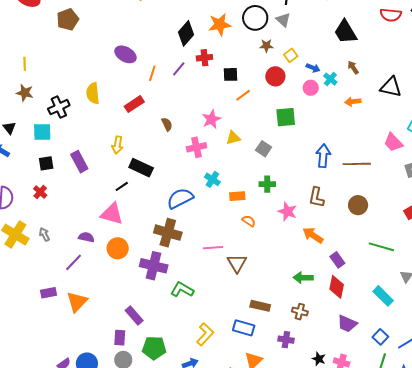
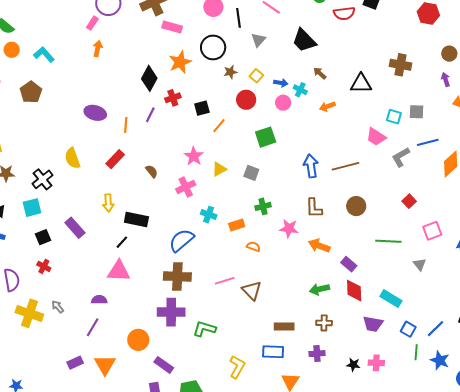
gray triangle: (283, 20) -> (258, 40), moved, turned 42
orange circle: (118, 248) -> (138, 340), moved
cyan rectangle: (383, 296) -> (391, 299), moved

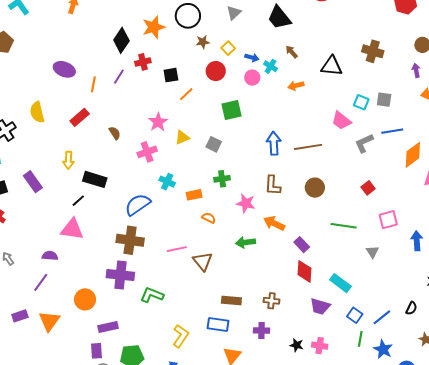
green arrow: (319, 289) -> (245, 242), moved
purple rectangle: (164, 365) -> (108, 327), turned -54

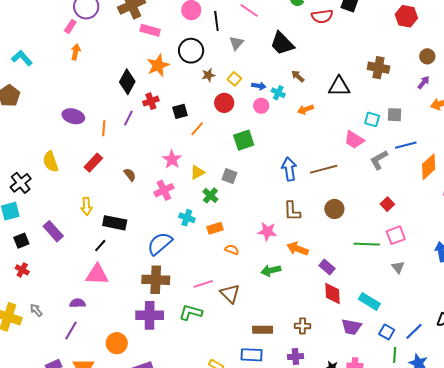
purple arrow: (416, 70) -> (424, 82), turned 56
green cross: (222, 179) -> (210, 195), moved, turned -35
pink square: (388, 220) -> (396, 235), moved
green L-shape: (152, 295) -> (191, 312), moved

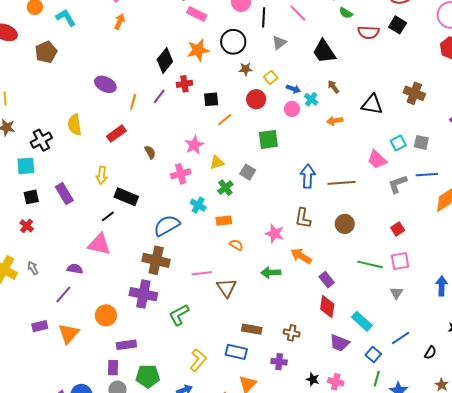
cyan square: (372, 119) -> (398, 143), turned 35
green L-shape: (191, 312) -> (179, 315), moved, turned -55
blue line: (414, 331) -> (401, 338), moved

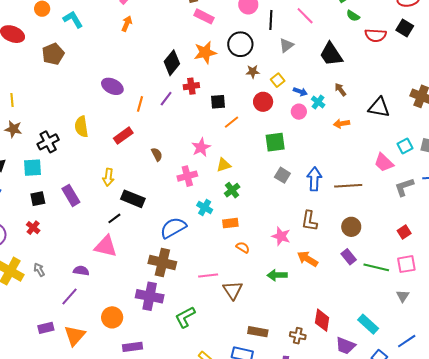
gray square: (248, 172) -> (282, 175), moved
purple rectangle: (327, 280) -> (349, 257), moved
red diamond: (327, 307) -> (322, 320), moved

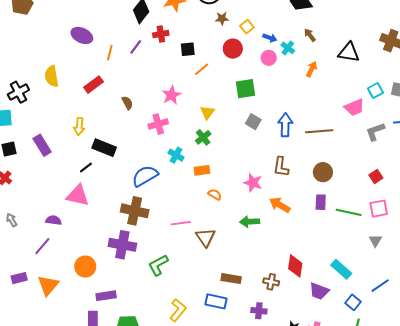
orange arrow: (342, 124) -> (312, 69), turned 126
pink trapezoid: (384, 163) -> (354, 107), turned -65
yellow triangle: (224, 165) -> (207, 112), moved, turned -35
purple rectangle: (349, 257) -> (321, 202), turned 42

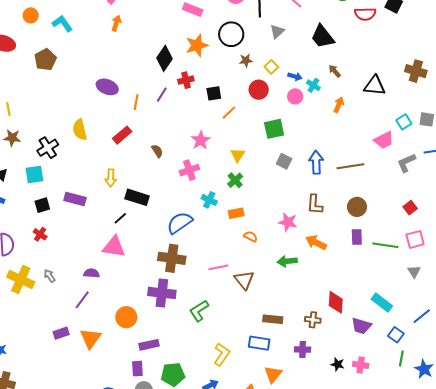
purple rectangle: (42, 145) -> (75, 199), turned -40

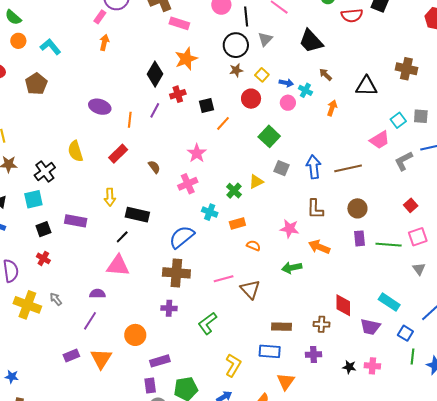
black circle: (231, 34) -> (236, 45), moved
green square: (274, 129) -> (269, 136), turned -30
yellow triangle: (238, 155) -> (256, 182), moved, turned 35
purple cross: (162, 293) -> (169, 308), size x0.6

